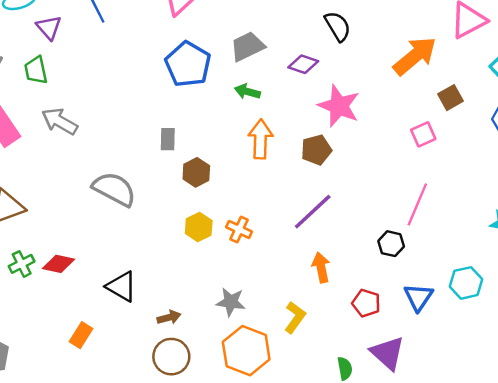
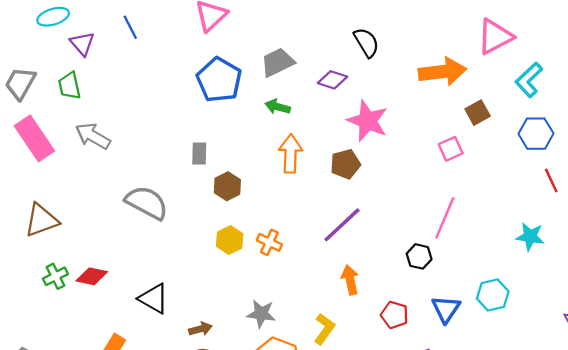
orange arrow: (415, 56) -> (442, 72), turned 33

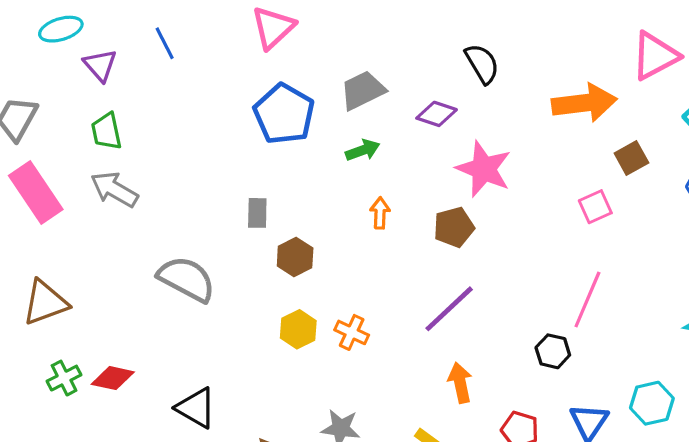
green trapezoid: (69, 86) -> (106, 131), moved
green arrow: (278, 107) -> (363, 150), turned 145
orange arrow: (290, 154) -> (380, 213), size x0.6

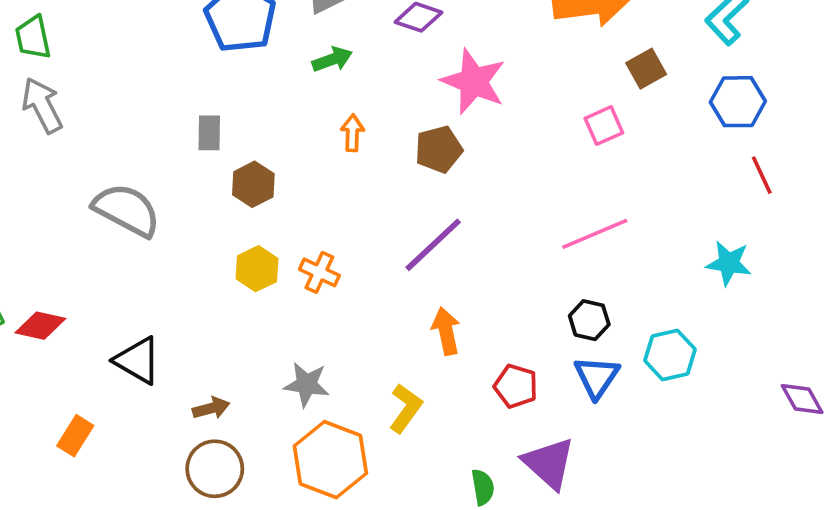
gray arrow: (114, 189) -> (42, 105), turned 33
pink line: (587, 299) -> (595, 234), turned 44
black hexagon: (553, 351) -> (589, 320), moved

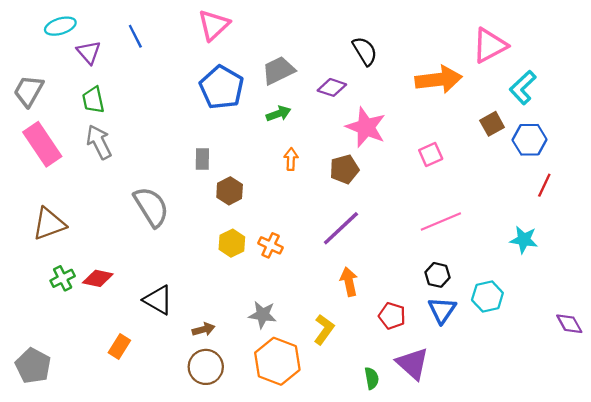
brown square: (646, 69) -> (492, 124), moved
pink square: (604, 126) -> (431, 154), moved
red line: (762, 175) -> (544, 185), turned 50
gray semicircle: (127, 210) -> (151, 207), turned 30

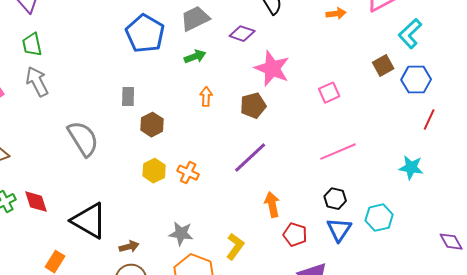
orange arrow: (439, 80) -> (336, 14), moved, size x0.5
red diamond: (98, 278) -> (36, 202), turned 60
orange arrow: (349, 282) -> (272, 205), moved
black triangle: (158, 300) -> (89, 221), size x1.4

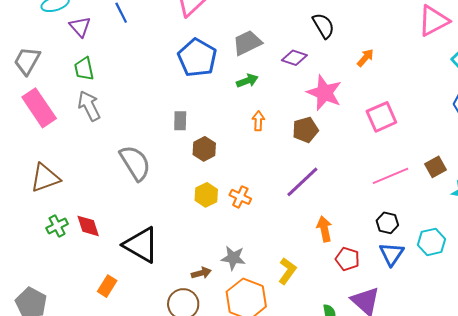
orange arrow: (336, 14) -> (365, 58), moved, turned -42
brown square: (383, 66) -> (436, 167), moved
pink square: (329, 93) -> (381, 117), size x1.4
brown arrow: (129, 247) -> (201, 273), moved

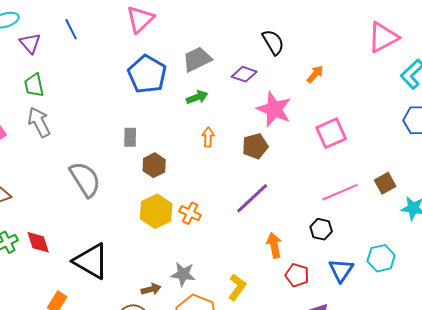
yellow hexagon: (206, 195) -> (156, 211), size x1.4
black hexagon: (387, 223) -> (321, 229), moved

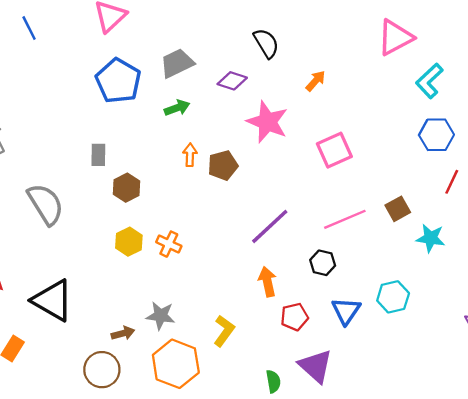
brown pentagon: (255, 146) -> (223, 165), moved
purple line: (252, 198) -> (270, 226), moved
yellow hexagon: (156, 211) -> (129, 242), size x0.7
red pentagon: (297, 275) -> (294, 317), turned -30

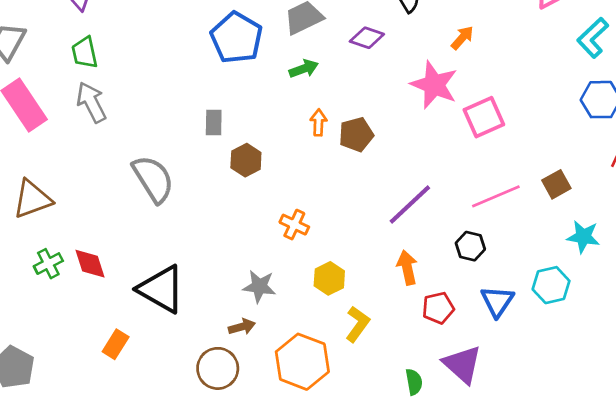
pink star: (267, 122) -> (434, 85), moved
cyan star: (431, 238) -> (583, 237), moved
yellow hexagon: (129, 242) -> (329, 278), moved
gray star: (161, 316) -> (259, 286), moved

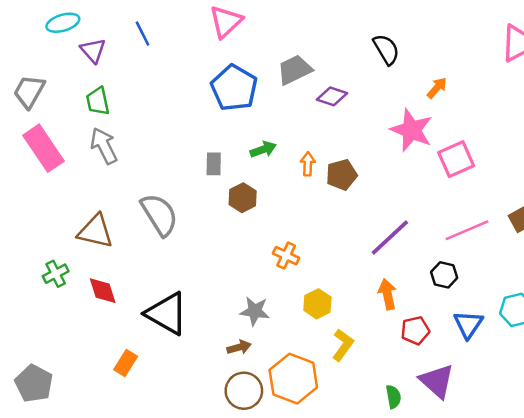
purple diamond: (367, 38) -> (332, 96), moved
green arrow: (304, 69) -> (263, 149), moved
brown triangle: (32, 199) -> (95, 231), moved, turned 33
green cross: (48, 264) -> (56, 274), moved
brown circle: (218, 368) -> (244, 391), moved

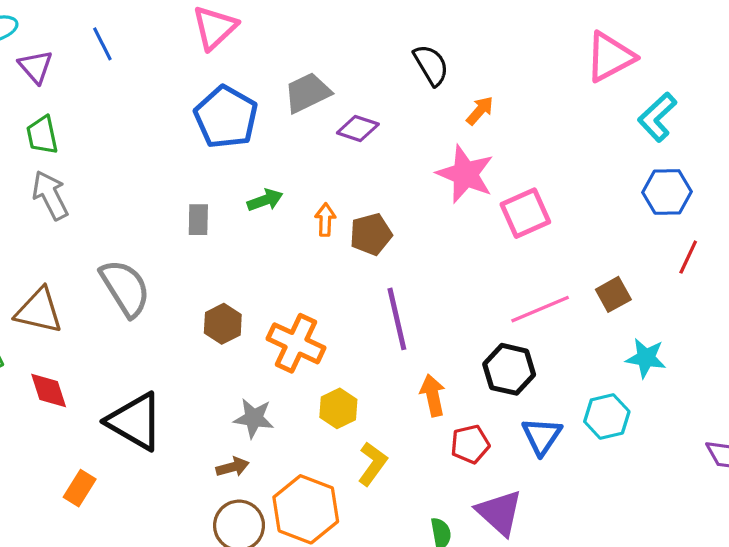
orange arrow: (437, 88) -> (480, 111), moved
brown hexagon: (243, 198) -> (223, 324), moved
purple line: (390, 237) -> (397, 319), moved, turned -60
orange cross: (286, 256) -> (296, 343), size x1.6
black hexagon: (444, 275) -> (509, 369), size x1.4

